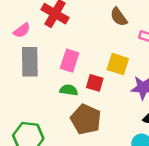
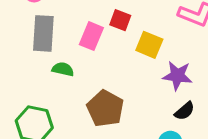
red square: (95, 83) -> (120, 20), moved
green semicircle: (69, 90) -> (63, 69), moved

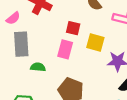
pink rectangle: (91, 36) -> (65, 49), moved

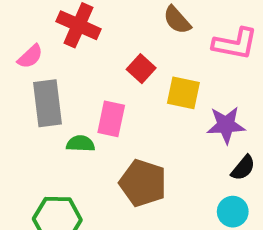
red square: (73, 28) -> (141, 69), turned 32
pink rectangle: (65, 49) -> (111, 119), moved

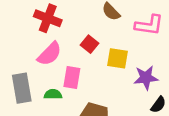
pink semicircle: (30, 56) -> (50, 54), moved, size x1.5
gray rectangle: (48, 103) -> (22, 88), moved

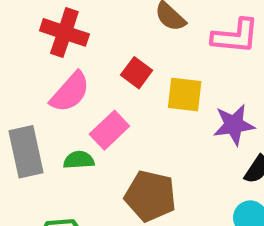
pink rectangle: (72, 77) -> (109, 130), turned 40

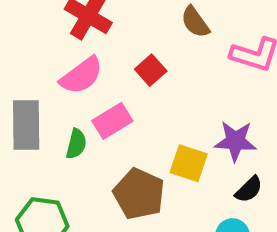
yellow square: (185, 94) -> (189, 163), moved
green semicircle: (79, 160) -> (76, 144), turned 96

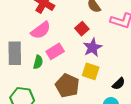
red square: (151, 70) -> (82, 29), moved
purple star: (235, 141) -> (92, 47), moved, turned -30

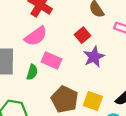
pink rectangle: (55, 51) -> (52, 60), turned 54
yellow square: (91, 71) -> (93, 101), moved

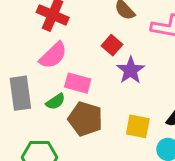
green semicircle: (32, 72) -> (56, 102), turned 49
brown pentagon: (65, 99) -> (85, 119), moved

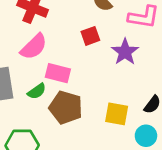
red square: (112, 45) -> (90, 36), turned 30
purple star: (131, 70) -> (125, 52), moved

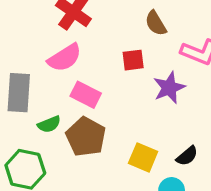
green semicircle: (37, 91) -> (49, 124), moved

